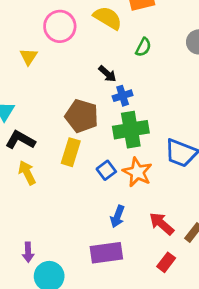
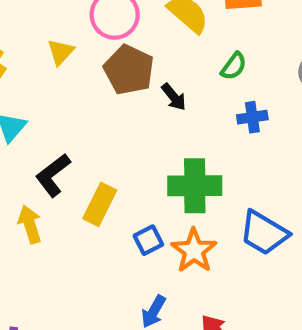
blue cross: (123, 96) -> (252, 117), moved
brown pentagon: (82, 116) -> (129, 70), moved
black L-shape: (20, 140) -> (53, 175), moved, turned -76

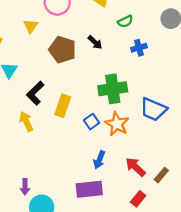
green semicircle: (234, 66) -> (125, 21), turned 35
brown pentagon: (129, 70) -> (62, 50), moved

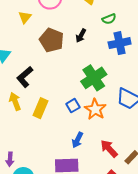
black arrow: (95, 42) -> (81, 36), turned 72
blue cross: (139, 48) -> (120, 43), size x1.5
green cross: (113, 89) -> (94, 78), turned -30
yellow rectangle: (63, 106) -> (41, 108), moved

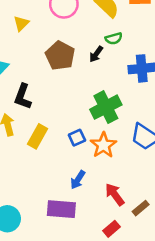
yellow triangle: (25, 17) -> (21, 23), moved
green semicircle: (109, 19) -> (114, 39), moved
black L-shape: (25, 77) -> (23, 97), turned -35

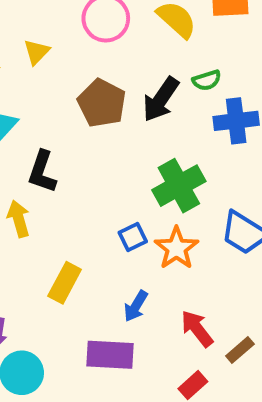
green semicircle: (114, 39) -> (207, 80), moved
black arrow: (96, 54) -> (161, 99), size x1.6
yellow rectangle: (38, 136) -> (65, 283), moved

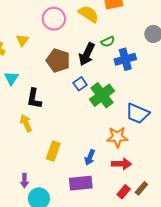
blue square: (133, 237) -> (80, 84), moved
orange star: (176, 248) -> (117, 137), moved, turned -30
red arrow: (197, 329) -> (121, 164), turned 138
brown rectangle: (240, 350) -> (141, 188), moved

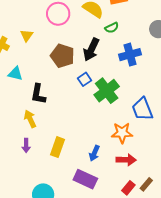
green semicircle: (108, 42) -> (112, 28), moved
cyan triangle: (11, 78) -> (15, 74), turned -49
blue trapezoid: (138, 113) -> (142, 109), turned 45
purple arrow: (24, 181) -> (26, 145), moved
purple rectangle: (81, 183) -> (85, 179), turned 30

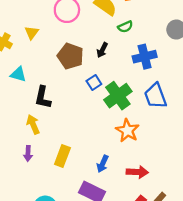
black arrow: (91, 50) -> (102, 50), size x0.6
blue trapezoid: (142, 109) -> (155, 96), moved
orange star: (122, 133) -> (127, 131), moved, turned 30

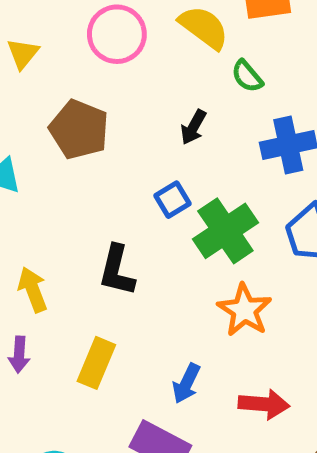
green semicircle: (125, 27) -> (247, 76), turned 72
yellow triangle: (32, 33) -> (23, 54), moved
brown pentagon: (70, 56) -> (79, 129), moved
black L-shape: (43, 97) -> (117, 270), moved

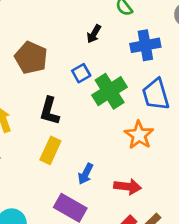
brown pentagon: (79, 129) -> (31, 58), moved
orange star: (245, 310) -> (139, 135), moved
yellow rectangle: (96, 363) -> (50, 150), moved

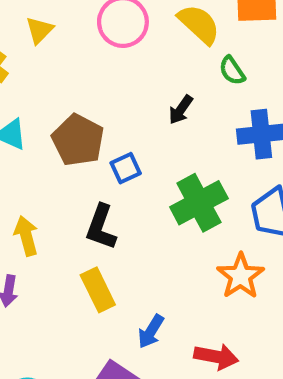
blue square: (81, 73) -> (126, 168), moved
yellow rectangle: (50, 150) -> (98, 290), turned -55

